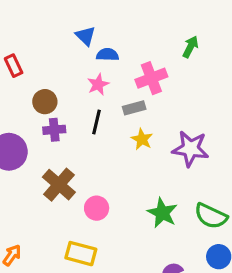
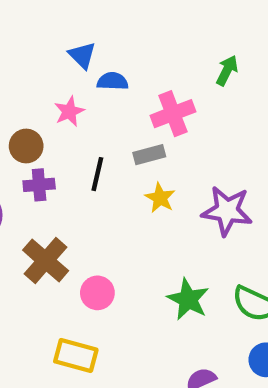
pink star: (98, 84) -> (69, 111), moved

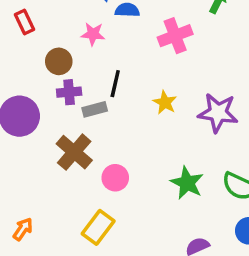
pink star: (69, 111) -> (93, 34), turned 30
gray rectangle: (149, 155) -> (95, 109), moved
yellow rectangle: (76, 356) -> (98, 227), turned -68

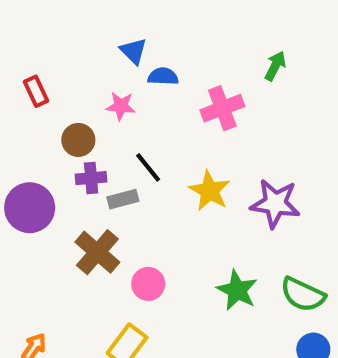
black line: (115, 84) -> (148, 167), turned -52
yellow star: (165, 102) -> (210, 191), size x1.4

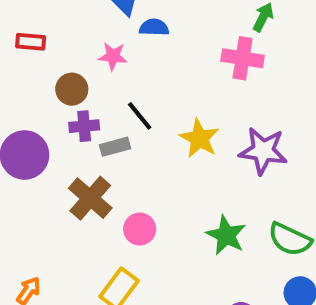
red rectangle: (36, 91) -> (31, 42), turned -60
pink cross: (222, 108) -> (243, 58), moved, turned 30

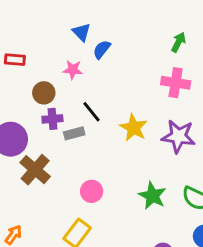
blue semicircle: (154, 27) -> (102, 49), turned -54
pink cross: (243, 58) -> (176, 83), moved
brown cross: (90, 198) -> (35, 170), moved

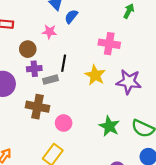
pink cross: (176, 83) -> (109, 44), moved
black line: (92, 112) -> (64, 63), turned 49
brown cross: (35, 170) -> (38, 107), moved, turned -30

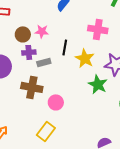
pink star: (49, 32) -> (42, 31), moved
black line: (64, 63) -> (65, 47), moved
green star: (109, 126) -> (98, 84), moved

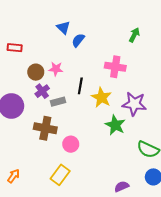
purple cross: (29, 52) -> (42, 91), turned -32

